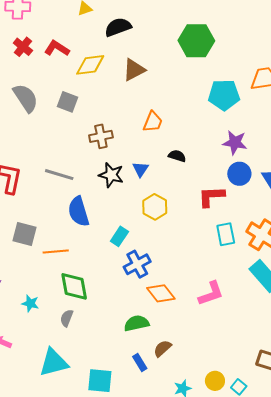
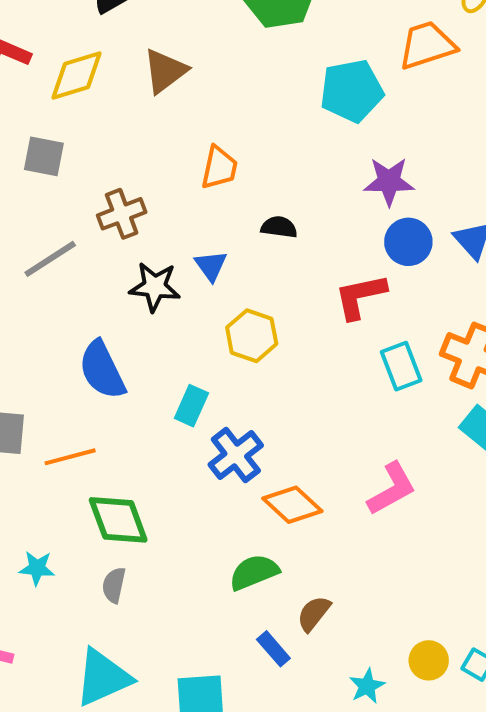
gray line: (59, 175) -> (50, 259), moved, turned -40

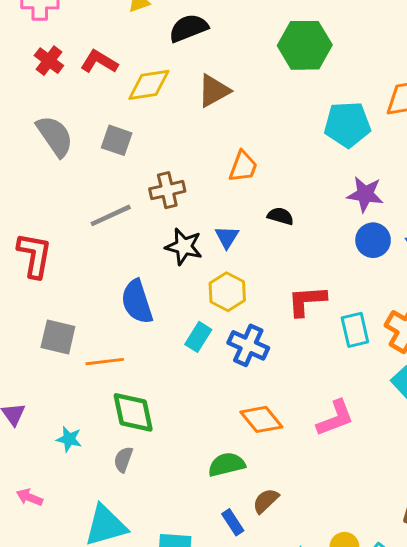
red L-shape: (360, 296) -> (307, 301), moved
yellow hexagon: (252, 336) -> (227, 292), moved
blue cross: (236, 455) -> (248, 345), moved, turned -36

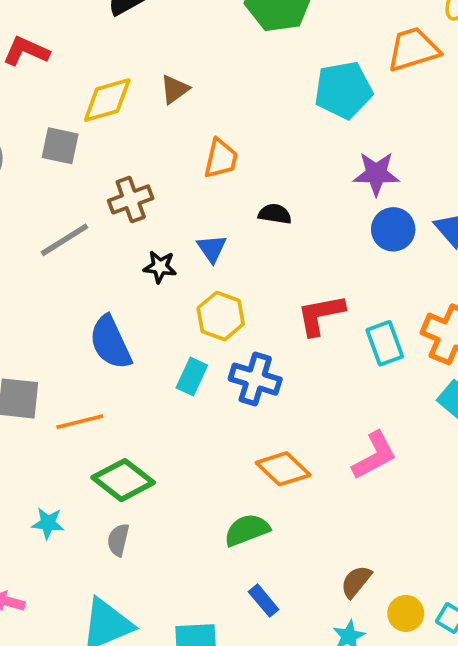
yellow diamond: (149, 85) -> (107, 100), moved
brown triangle: (214, 91) -> (175, 89), moved, size x0.7
black star: (184, 247) -> (160, 267), size x0.7
green diamond: (133, 412) -> (123, 480), turned -33
brown semicircle: (266, 501) -> (356, 582), moved

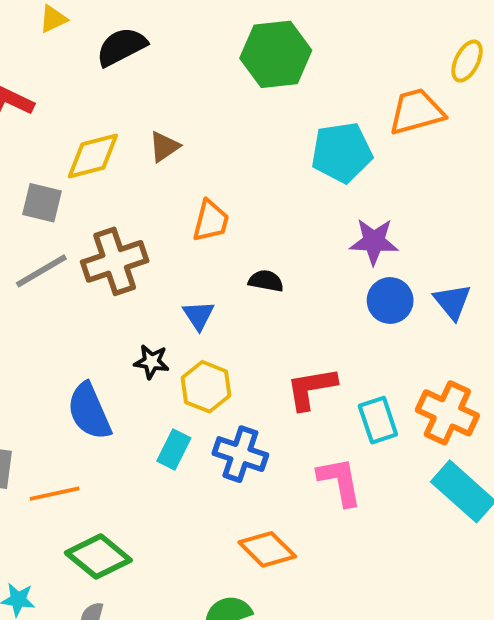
brown cross: (131, 199) -> (115, 261), size x1.4
gray line: (64, 240) -> (41, 271), moved
black star: (160, 267) -> (152, 362), moved
pink L-shape: (374, 456) -> (340, 481), moved, turned -74

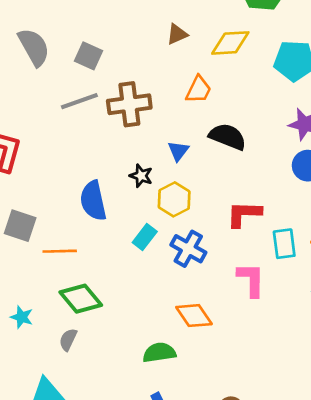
yellow diamond: (93, 156) -> (230, 43), moved
black semicircle: (266, 281) -> (228, 137), size x1.6

